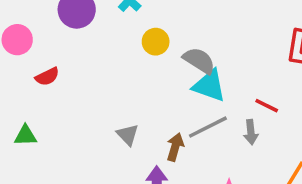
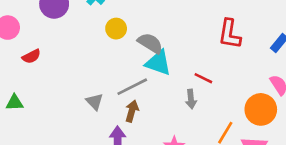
gray line: (208, 127) -> (132, 87), moved

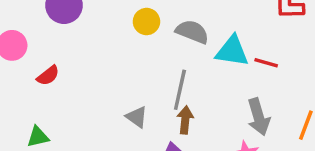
cyan triangle: (158, 63) -> (232, 51), moved
gray line: (132, 87) -> (180, 90), turned -40
gray arrow: (191, 99) -> (259, 117), moved, size x1.5

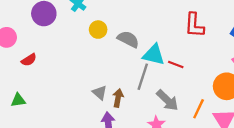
gray line: (180, 90) -> (143, 77), moved
gray triangle: (137, 117) -> (100, 93), moved
gray arrow: (259, 117) -> (167, 100), turned -35

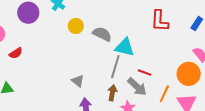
red line: (176, 65) -> (145, 73), moved
brown arrow: (118, 98) -> (112, 93), moved

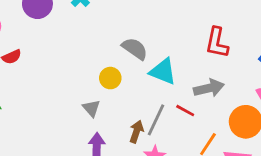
yellow circle: (76, 26) -> (110, 78), moved
gray line: (115, 67) -> (156, 120), moved
gray arrow: (137, 87) -> (209, 88), moved, turned -65

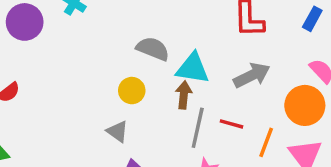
red line: (185, 111) -> (231, 124), moved
brown arrow: (136, 132) -> (184, 95), moved

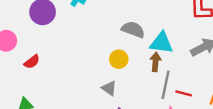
red line: (231, 124) -> (184, 93), moved

